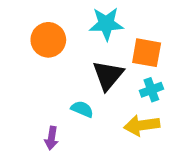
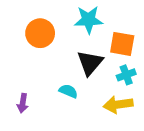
purple arrow: (52, 138) -> (23, 103), moved

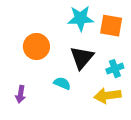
orange circle: (40, 33) -> (36, 47), moved
orange square: (122, 44) -> (111, 26), moved

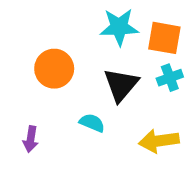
cyan cross: (115, 69) -> (170, 78), moved

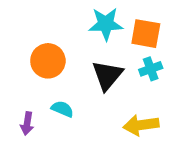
cyan semicircle: (92, 123) -> (62, 109), moved

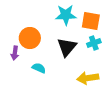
purple arrow: (27, 123) -> (15, 53), moved

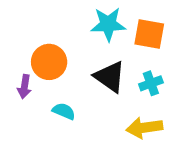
cyan cross: (94, 43) -> (151, 83), moved
black triangle: (67, 47) -> (110, 77), turned -35

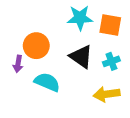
cyan semicircle: (64, 111) -> (47, 82), size x1.5

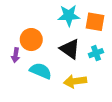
yellow arrow: (107, 94) -> (75, 81), moved

